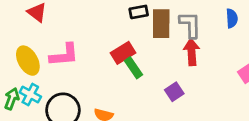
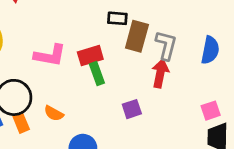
blue semicircle: (232, 18) -> (210, 50), size x1.4
pink L-shape: (64, 55) -> (50, 55), moved

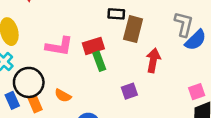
gray L-shape: (166, 45) -> (184, 24), moved
blue semicircle: (210, 50) -> (196, 40), turned 35

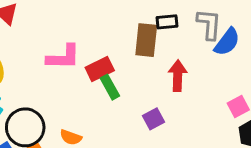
black rectangle: (116, 14) -> (167, 22), moved
pink L-shape: (59, 46) -> (63, 57), moved

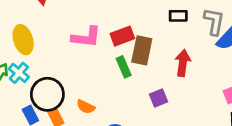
brown rectangle: (146, 40) -> (142, 50), moved
red rectangle: (100, 69) -> (122, 36), moved

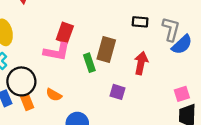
red rectangle: (122, 36) -> (65, 33), moved, turned -54
pink L-shape: (86, 37) -> (57, 52), moved
purple square: (158, 98) -> (118, 92), turned 35

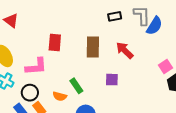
pink L-shape: (57, 52) -> (36, 66), moved
green rectangle: (89, 63) -> (76, 86), moved
red arrow: (141, 63) -> (125, 50), turned -42
black circle: (21, 81) -> (30, 93), size x0.7

